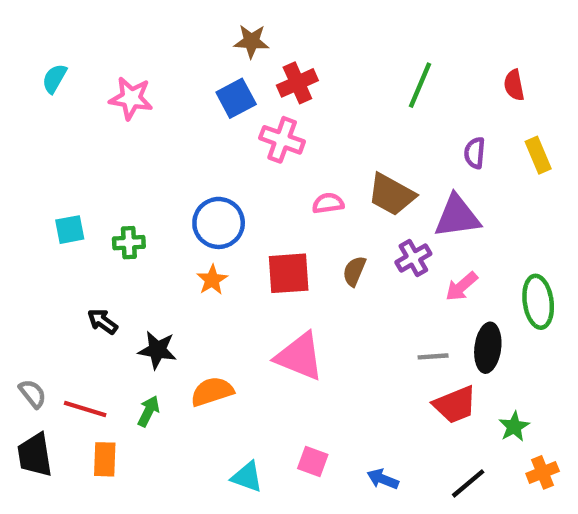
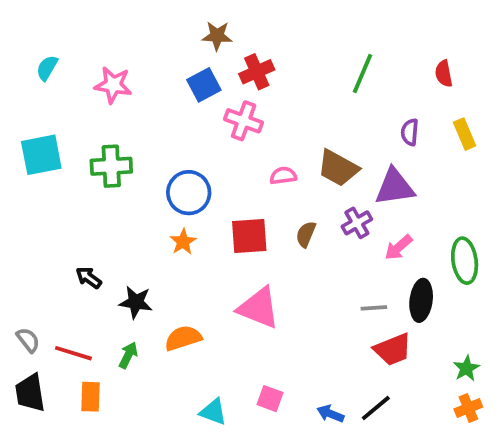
cyan square: (70, 230) -> (41, 155), moved, size x1.6
green cross: (129, 243) -> (111, 166), moved, size x1.5
green star: (514, 427) -> (466, 368), moved
black line: (468, 483) -> (376, 408), moved

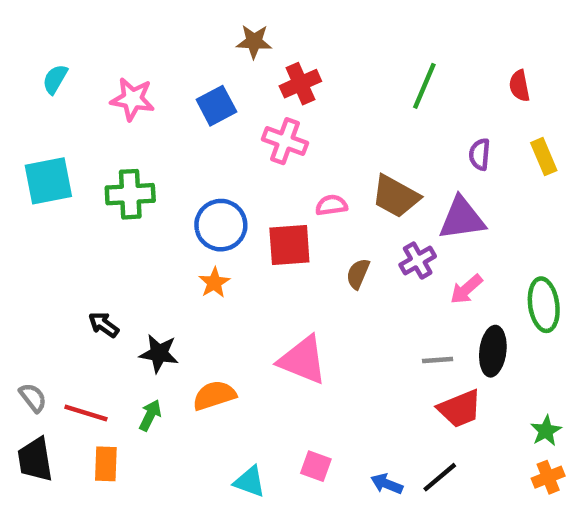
blue square: (204, 85) -> (216, 106), moved
red square: (249, 236) -> (289, 245), moved

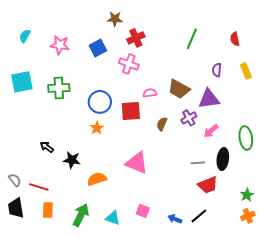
green arrow: (150, 415) -> (81, 215), moved, size x1.6

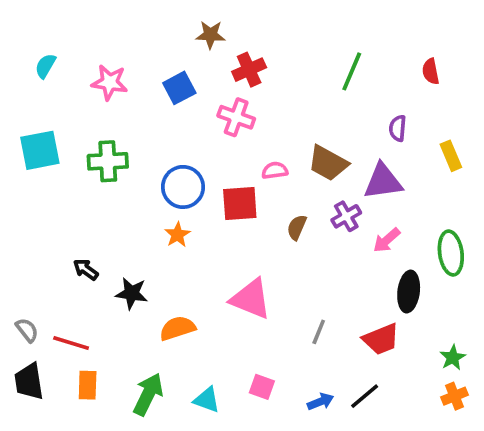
yellow rectangle: (246, 71) -> (451, 156), moved
gray line: (198, 163) -> (319, 332), moved, turned -64
blue arrow: (175, 219) -> (321, 402), turned 136

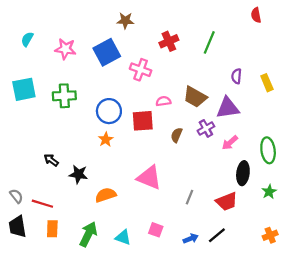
red cross: (249, 70) -> (169, 41), moved
red semicircle: (431, 71) -> (256, 15), moved
blue square: (179, 88) -> (107, 52), size x1.4
yellow rectangle: (451, 156) -> (267, 83), moved
green star: (453, 358) -> (269, 192), moved

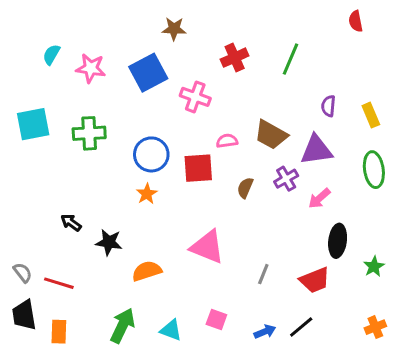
cyan semicircle: (27, 39) -> (51, 55), moved
green ellipse: (268, 150) -> (374, 170), moved
orange rectangle: (52, 229) -> (59, 332), moved

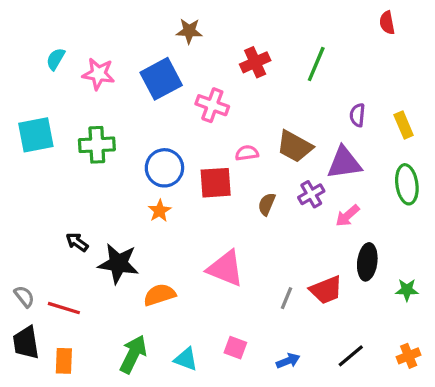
black star: (109, 242) -> (118, 264), size x1.4
green star: (374, 267) -> (407, 290), turned 30
red trapezoid: (315, 280) -> (326, 290), moved
black line: (301, 327) -> (351, 356), moved

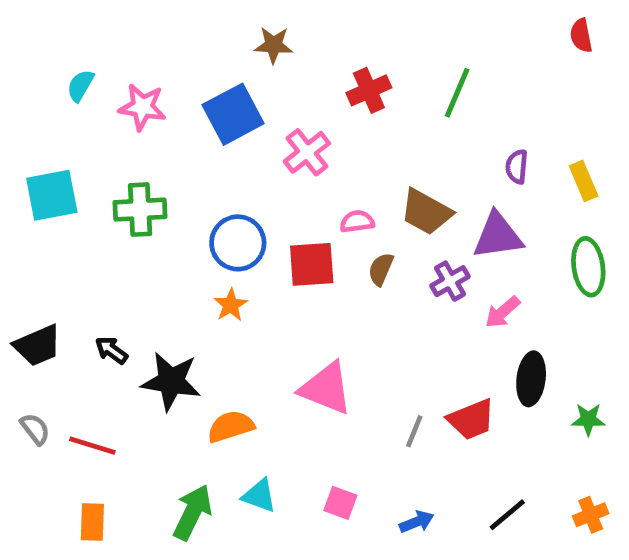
red semicircle: (387, 23) -> (581, 35), moved
pink cross: (212, 105) -> (307, 152), turned 32
brown semicircle: (267, 204) -> (381, 269), moved
black trapezoid: (26, 343) -> (38, 345), moved, turned -104
cyan triangle: (186, 359) -> (259, 496), moved

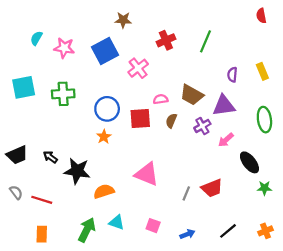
yellow rectangle: (584, 181) -> (262, 71), moved
black ellipse: (531, 379) -> (249, 162), moved, turned -45

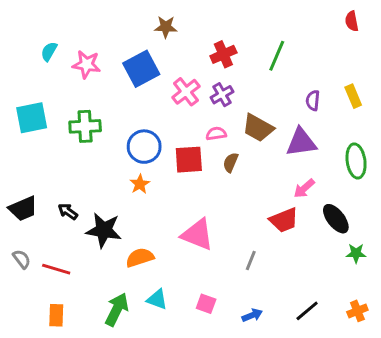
purple cross: (202, 126) -> (222, 95), moved
red trapezoid: (212, 188) -> (284, 220), moved

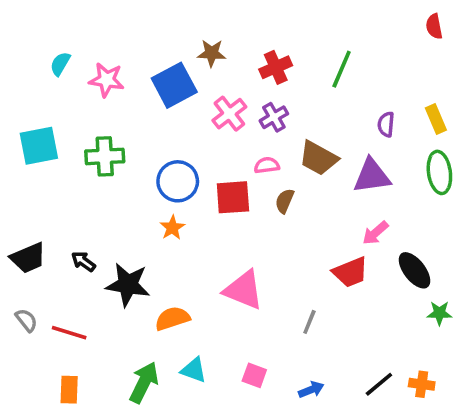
brown star: (166, 27) -> (212, 53), moved
green ellipse: (356, 161) -> (439, 172), moved
orange cross: (357, 311) -> (422, 384), moved, turned 30

